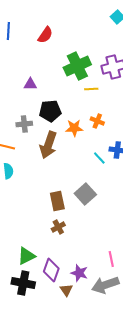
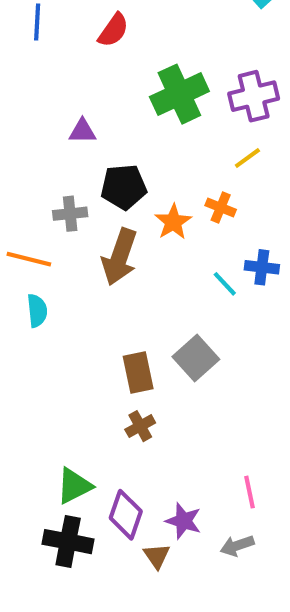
yellow line: (91, 89) -> (247, 158), moved, turned -32
orange star: (74, 128) -> (173, 222), turned -30
gray arrow: (105, 285) -> (237, 546), size x0.6

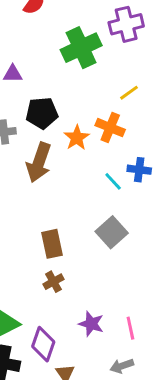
purple cross: (254, 96) -> (126, 24), moved
orange cross: (221, 208) -> (110, 128), size x1.4
gray square: (196, 358) -> (112, 232), moved
purple star: (184, 521) -> (91, 324), moved

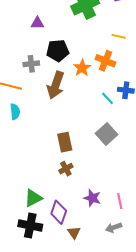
yellow line: (129, 93) -> (119, 36), turned 48

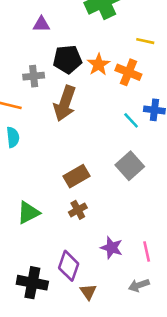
orange star: (82, 68) -> (99, 64), moved
brown rectangle: (65, 142) -> (76, 176), turned 72
green triangle: (33, 198) -> (28, 213), moved

